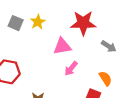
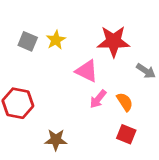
pink triangle: (62, 46) -> (87, 71), turned 36
orange semicircle: (105, 78) -> (125, 102), moved

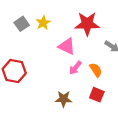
gray square: (28, 41) -> (22, 24), turned 32
brown star: (56, 140) -> (64, 99), moved

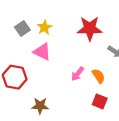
pink triangle: (67, 46) -> (42, 52), moved
brown star: (64, 99) -> (40, 106), moved

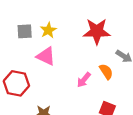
gray square: (22, 28) -> (25, 31), turned 32
orange semicircle: (99, 76) -> (106, 72), moved

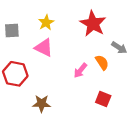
gray square: (25, 31) -> (12, 30), moved
red star: (97, 31) -> (93, 24), turned 30

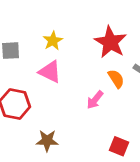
orange semicircle: (102, 62) -> (116, 79), moved
red square: (103, 99) -> (119, 146), moved

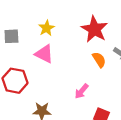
pink arrow: (95, 100) -> (82, 91), moved

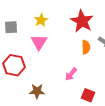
pink triangle: (44, 54) -> (39, 42), turned 36
orange semicircle: (99, 60) -> (86, 47), turned 32

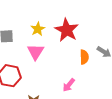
red star: (82, 21) -> (67, 30), moved

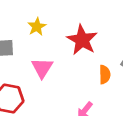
yellow star: (38, 29) -> (37, 27), moved

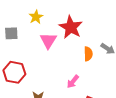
pink triangle: (42, 68) -> (48, 41), moved

